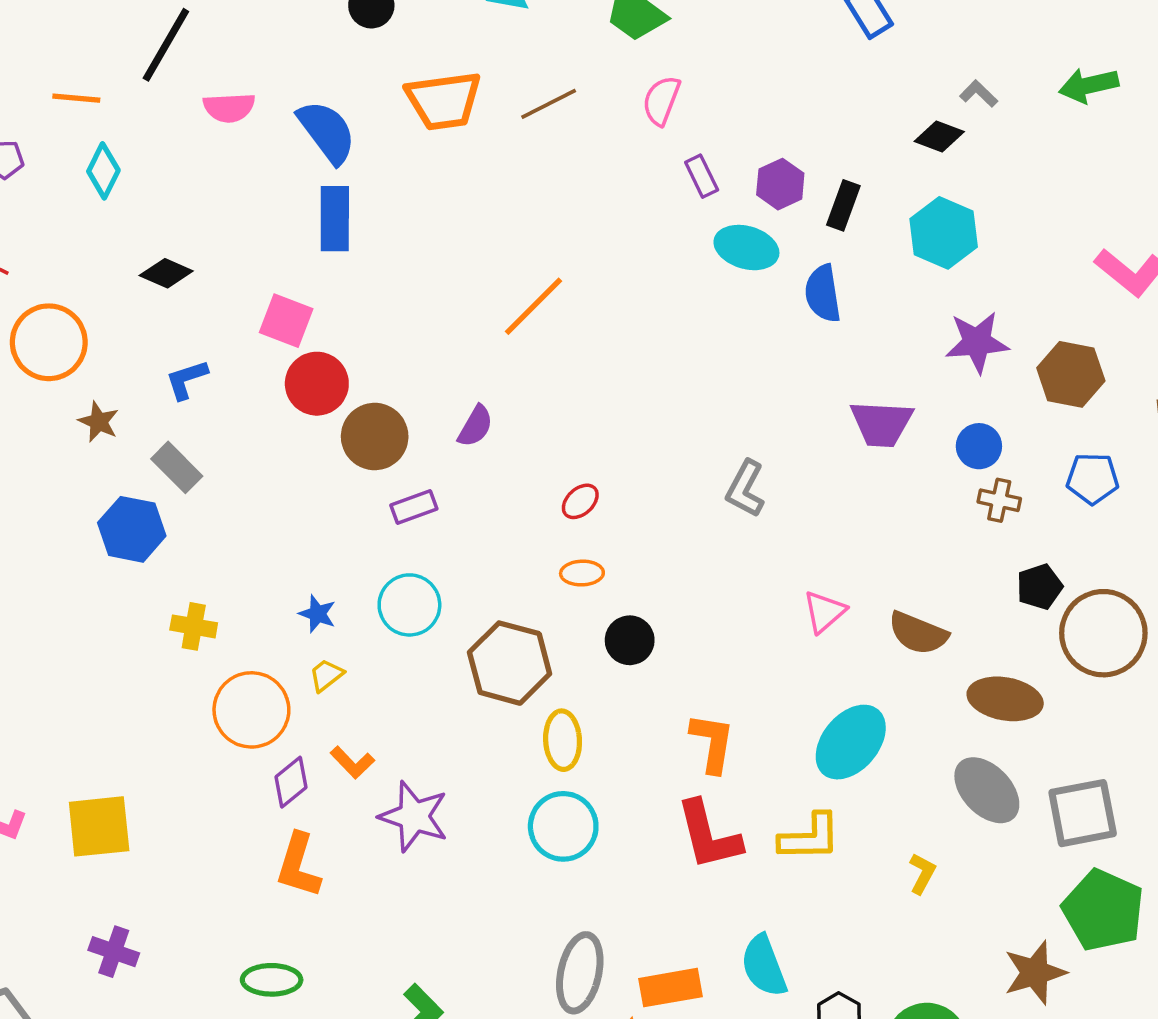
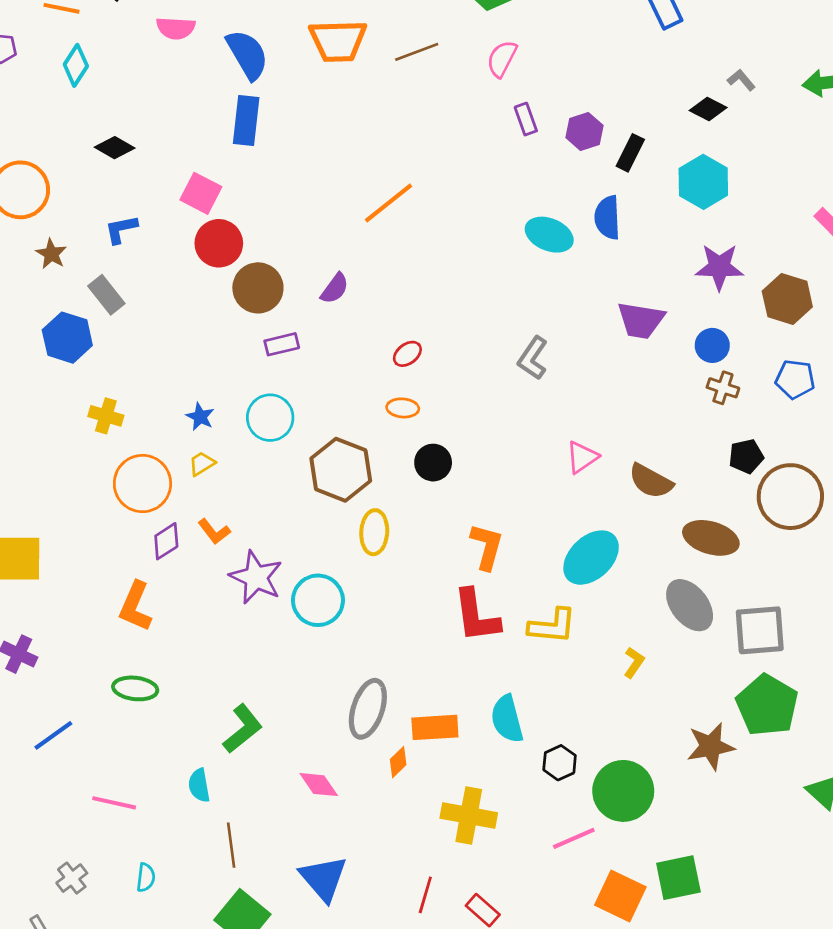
cyan ellipse: (746, 248) -> (549, 235), moved
cyan circle: (563, 826) -> (318, 600), moved
orange L-shape: (298, 865) -> (135, 606), moved

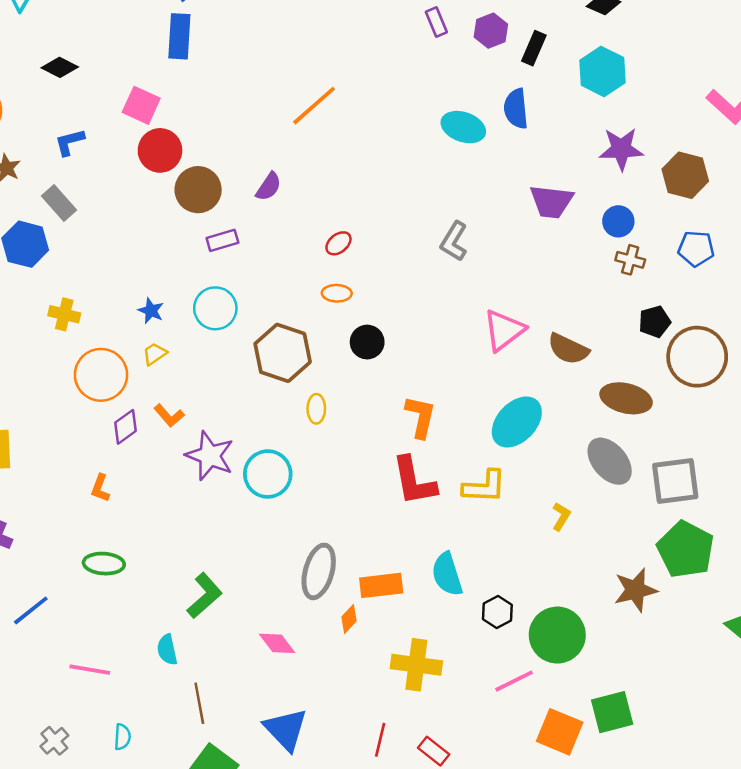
pink triangle: (582, 457) -> (504, 330), size x1.4
yellow ellipse: (374, 532) -> (316, 409), size x0.7
orange L-shape: (135, 606) -> (100, 488), size x0.6

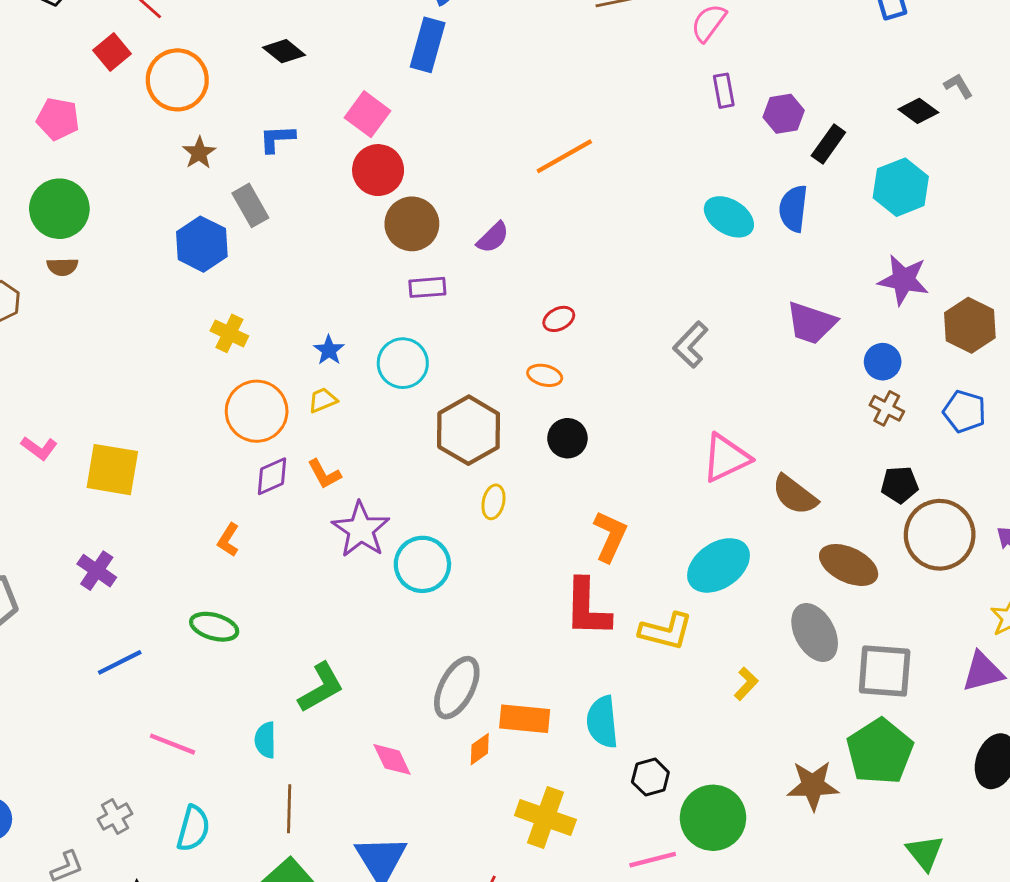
cyan semicircle: (122, 737) -> (193, 828), size x1.5

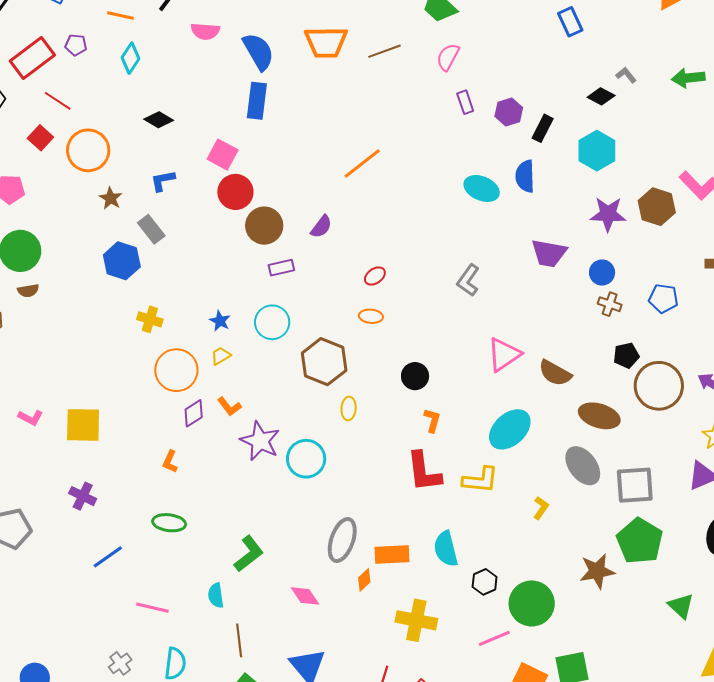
brown hexagon: (970, 325) -> (657, 207), moved
black circle: (567, 438) -> (415, 376), moved
orange L-shape: (610, 536) -> (432, 420), size x0.7

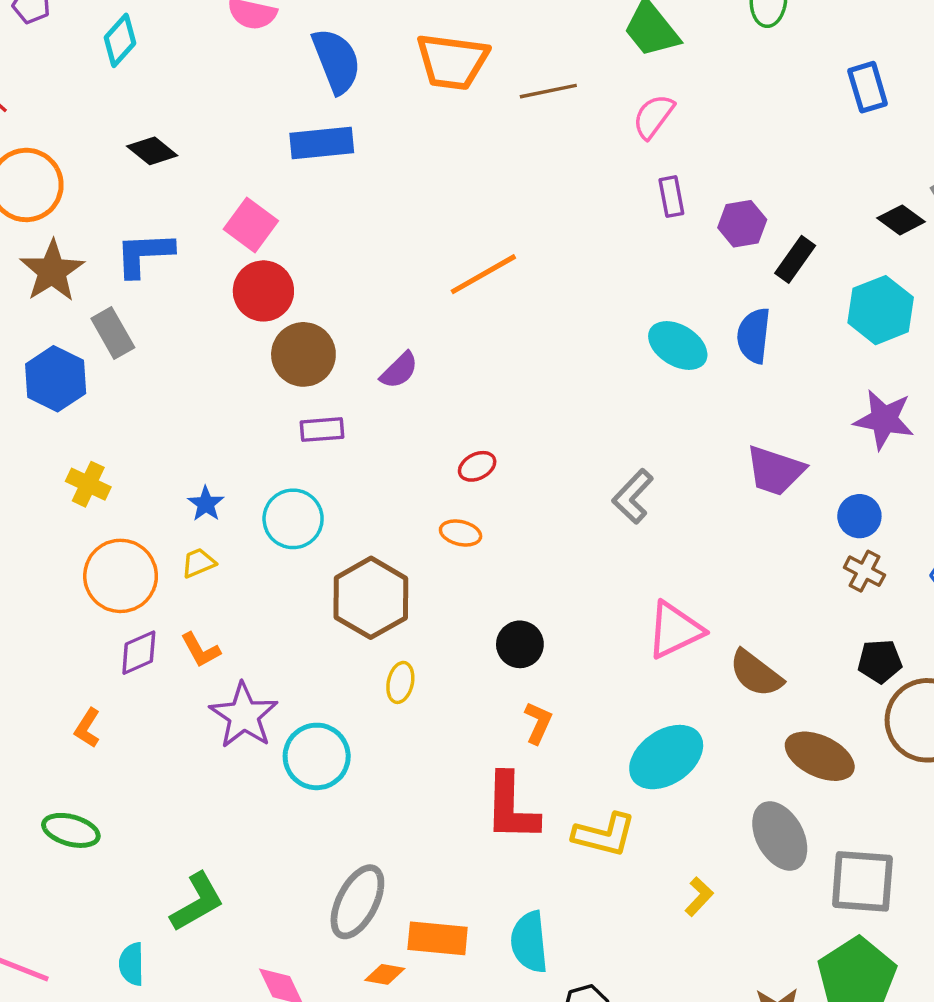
blue rectangle: (257, 101) -> (322, 143), turned 69
blue L-shape: (163, 181) -> (144, 254), size x1.4
brown star: (111, 198) -> (52, 271), size x1.6
orange diamond: (364, 580) -> (385, 974), turned 45

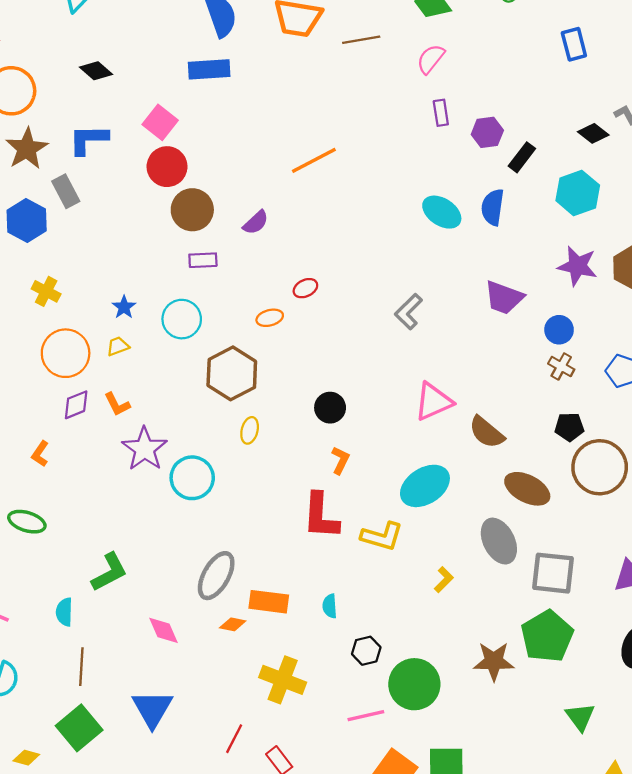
orange ellipse: (461, 533) -> (270, 318), moved, turned -30
cyan semicircle: (529, 942) -> (330, 606), size x0.6

